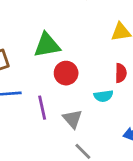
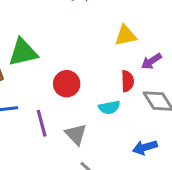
green triangle: (47, 45) -> (23, 52), moved

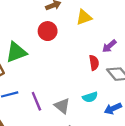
yellow triangle: (126, 36) -> (84, 17), moved
red circle: (67, 84) -> (48, 31), moved
cyan semicircle: (109, 107) -> (90, 97), moved

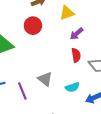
purple arrow: (109, 46) -> (77, 34), moved
gray triangle: (62, 106) -> (45, 79), moved

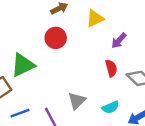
purple arrow: (77, 34) -> (119, 41), moved
gray triangle: (45, 79) -> (77, 101), turned 42

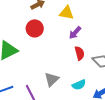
yellow triangle: (95, 18) -> (66, 13), turned 35
purple arrow: (119, 41) -> (75, 33), moved

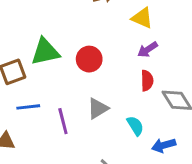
red circle: (35, 28) -> (89, 59), moved
cyan semicircle: (79, 85) -> (135, 126), turned -112

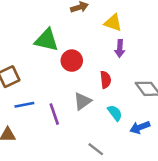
purple arrow: (148, 49) -> (120, 48), turned -49
green triangle: (45, 52) -> (47, 40), moved, turned 30
red semicircle: (147, 81) -> (106, 80), moved

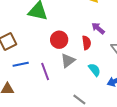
purple arrow: (120, 48) -> (98, 28), moved, turned 128
red circle: (72, 61) -> (59, 40), moved

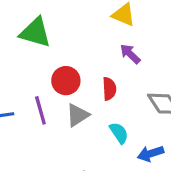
purple arrow: (98, 28) -> (130, 54), moved
purple line: (45, 71) -> (40, 110), moved

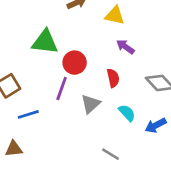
red circle: (66, 81) -> (75, 63), moved
purple line: (40, 110) -> (62, 89), moved, turned 45

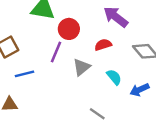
purple arrow: (125, 47) -> (116, 17), size x1.5
red semicircle: (113, 78) -> (103, 45), turned -98

